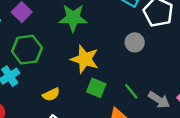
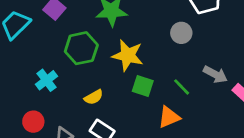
green hexagon: (27, 50) -> (81, 48), moved
gray arrow: (159, 100) -> (215, 74), moved

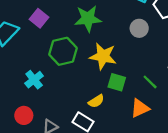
gray circle: (181, 33) -> (139, 28), moved
yellow semicircle: (94, 97) -> (96, 101), moved

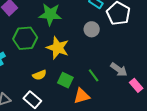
green square: (117, 82) -> (65, 80), moved
yellow semicircle: (96, 101) -> (39, 75), moved

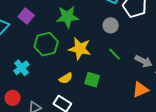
green line: (94, 75) -> (115, 54), moved
orange triangle: (82, 96) -> (140, 90), moved

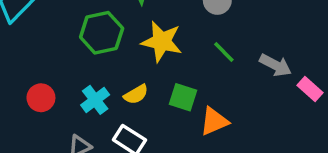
cyan cross: (21, 68) -> (95, 100), moved
orange triangle: (140, 90) -> (214, 121), moved
red circle: (13, 98) -> (41, 98), moved

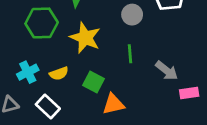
green line: (224, 52) -> (130, 54), turned 30
pink rectangle: (310, 89) -> (189, 93), turned -60

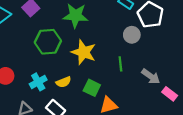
gray circle: (132, 15) -> (132, 35), moved
pink rectangle: (189, 93) -> (170, 94), turned 48

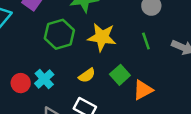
cyan cross: (38, 82) -> (44, 79), moved
green square: (92, 88) -> (120, 75), turned 35

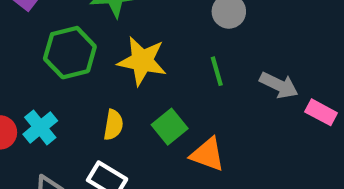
yellow semicircle: (87, 75) -> (113, 125), turned -48
orange triangle: (143, 90) -> (208, 154), turned 45

